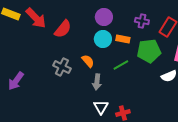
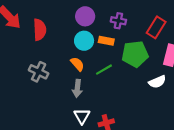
purple cross: (142, 21) -> (118, 21), moved
red semicircle: (63, 29) -> (40, 30), turned -42
orange semicircle: (88, 61) -> (77, 64), moved

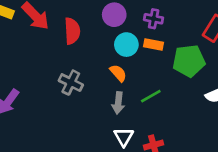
purple circle: (85, 16) -> (114, 15), moved
purple cross: (118, 21) -> (154, 19), moved
green line: (104, 70) -> (151, 96), moved

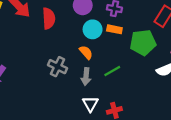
gray cross: (71, 83) -> (57, 67), moved

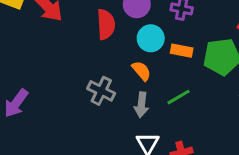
red semicircle: (49, 18) -> (106, 24), moved
orange rectangle: (114, 29) -> (182, 51), moved

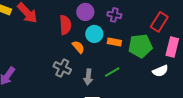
orange semicircle: (141, 71) -> (78, 47), moved

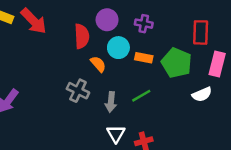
red rectangle: (159, 22) -> (201, 32), turned -30
green pentagon: (140, 46) -> (177, 63), turned 30

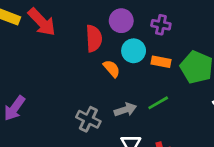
gray cross: (78, 91) -> (88, 119), moved
gray arrow: (111, 102) -> (125, 110), turned -114

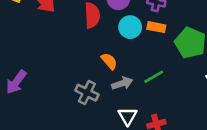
orange rectangle: (161, 62) -> (156, 27), moved
orange semicircle: (112, 69) -> (109, 61), moved

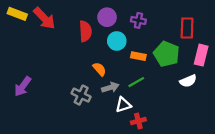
orange rectangle: (156, 27) -> (138, 56), moved
white triangle: (128, 116) -> (123, 105), moved, turned 42

